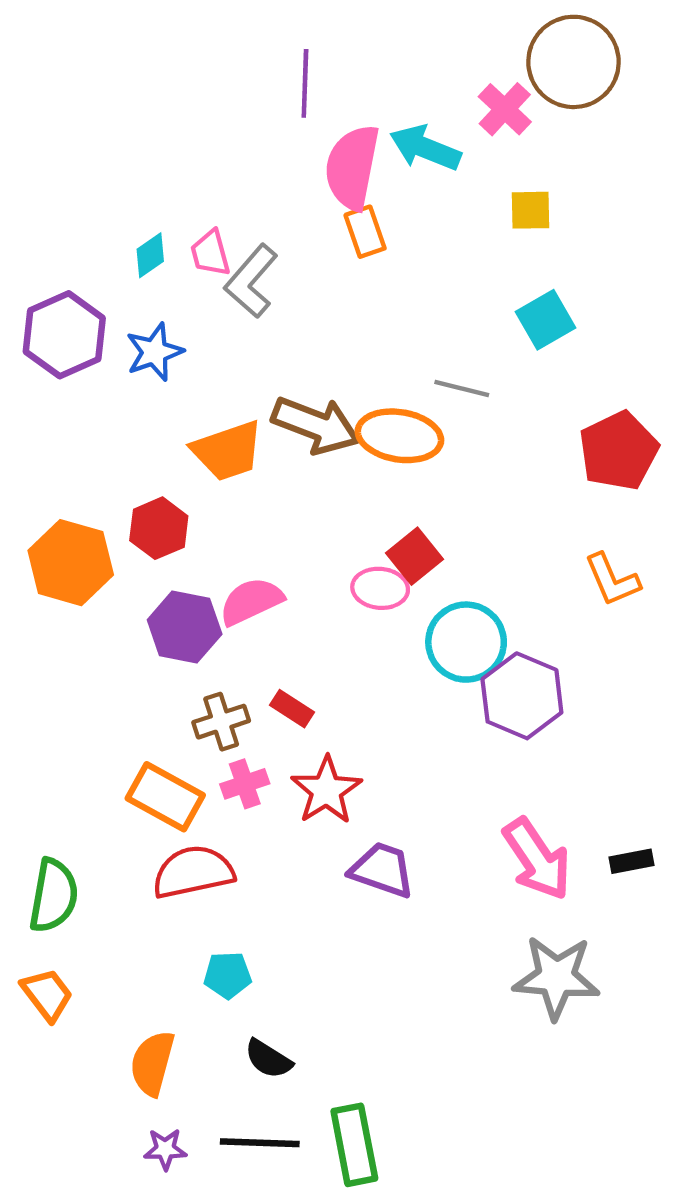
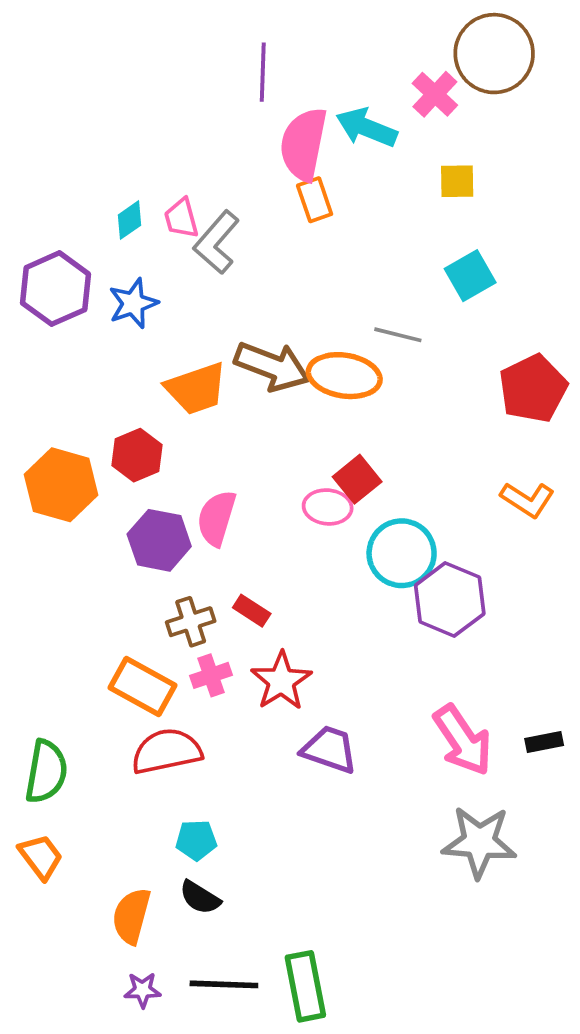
orange L-shape: (612, 580) -> (527, 500), turned -34
pink semicircle: (251, 601) -> (217, 518), turned -48
black semicircle: (268, 1059) -> (200, 897), moved

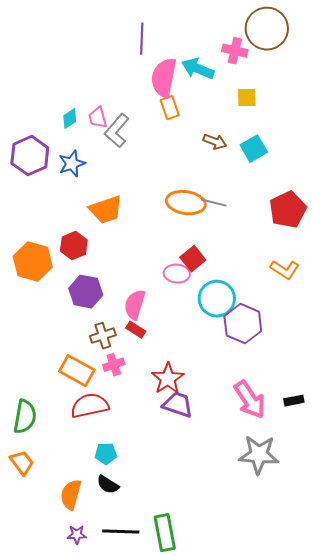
pink cross: (435, 94) -> (235, 51), turned -30
gray line: (398, 335) -> (214, 203), moved
brown arrow: (272, 366) -> (215, 142), moved, size x0.6
pink semicircle: (217, 518) -> (135, 305), moved
red star: (281, 681) -> (168, 379), moved

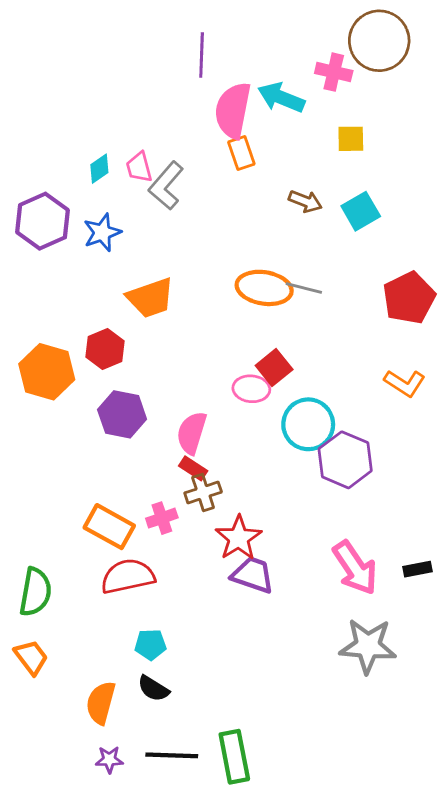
brown cross: (103, 336) -> (203, 493), moved

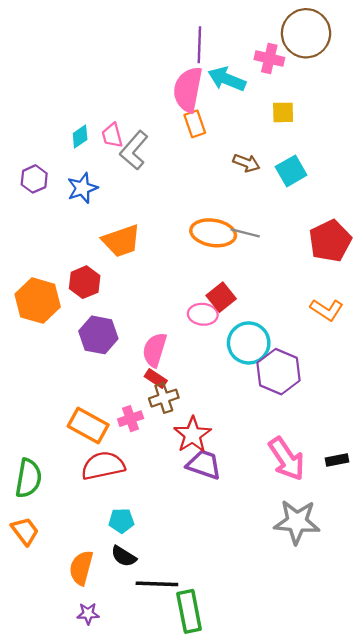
purple line: (202, 55) -> (199, 45), moved
purple hexagon: (43, 221) -> (34, 179), size x0.6
black line: (172, 755) -> (157, 584), moved

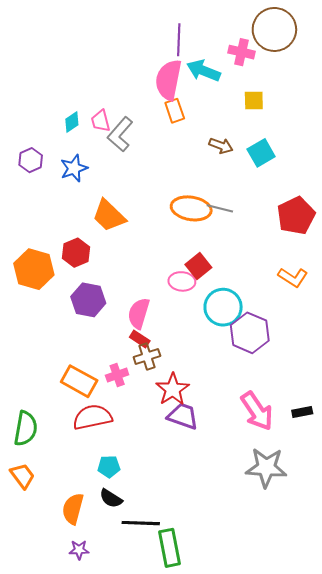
orange trapezoid: (121, 241) -> (109, 216), turned 63

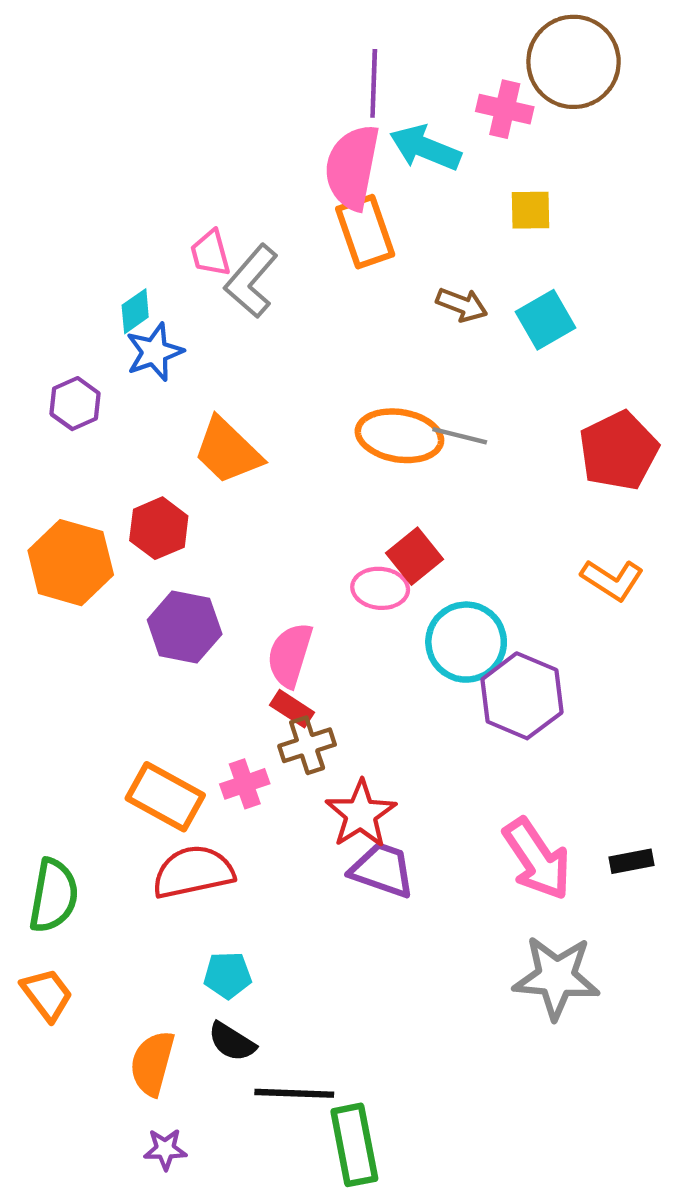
orange rectangle: (175, 111) -> (365, 232), size x1.4
cyan diamond: (72, 122) -> (135, 311), moved
purple hexagon: (31, 160) -> (75, 404), moved

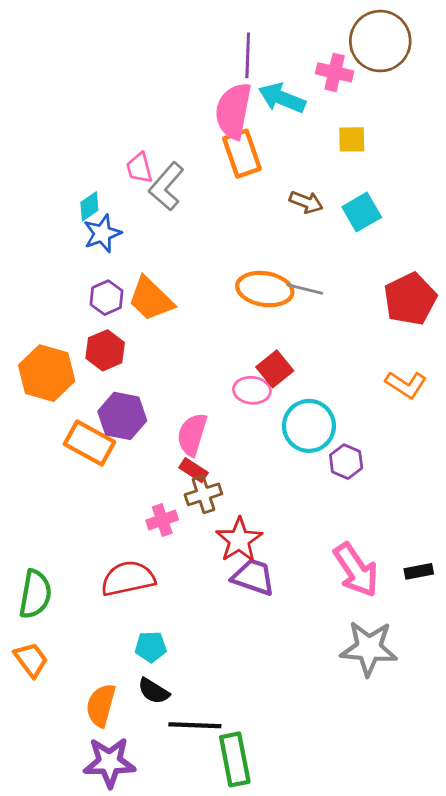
purple hexagon: (75, 404) -> (107, 298), moved
purple hexagon: (522, 696) -> (346, 462), size x0.6
orange rectangle: (165, 797) -> (89, 443), moved
purple star: (165, 1149) -> (109, 762), size x1.8

